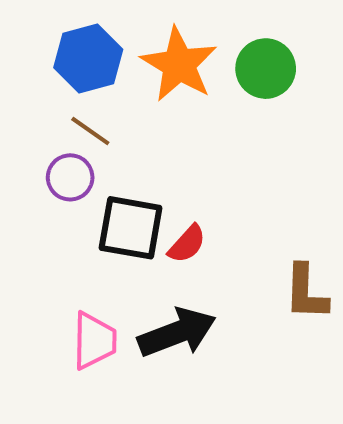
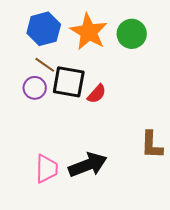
black square: (131, 228) -> (69, 82), moved
red semicircle: (187, 244) -> (97, 94), moved

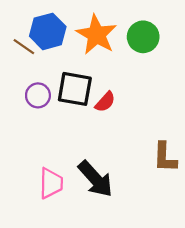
brown line: (45, 65) -> (24, 47), moved
black arrow: (88, 165) -> (95, 179), turned 69

